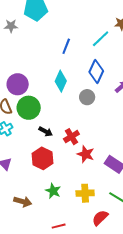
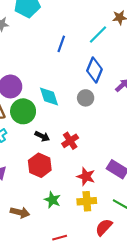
cyan diamond: (61, 81) -> (49, 97), moved, turned -40
red star: (86, 154) -> (86, 176), moved

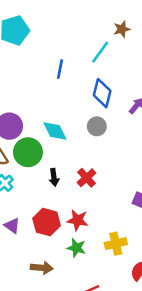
black arrow: (42, 136) -> (54, 177), turned 64
red hexagon: (40, 165) -> (47, 222), moved
red star: (86, 176) -> (78, 220), moved

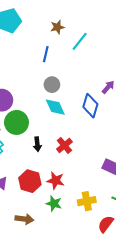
brown star: (122, 29) -> (57, 27), moved
blue diamond: (102, 93) -> (90, 106), moved
gray circle: (97, 126) -> (52, 85), moved
cyan diamond: (55, 131) -> (55, 107), moved

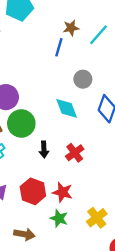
brown star: (57, 27) -> (71, 28), moved
gray circle: (52, 85) -> (83, 79), moved
yellow cross: (87, 201) -> (97, 218), turned -30

